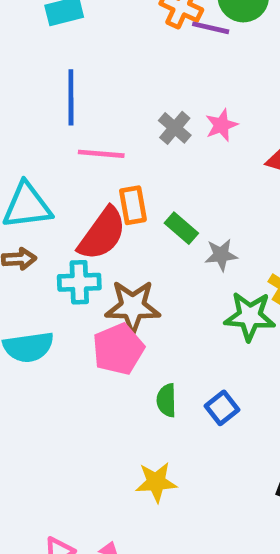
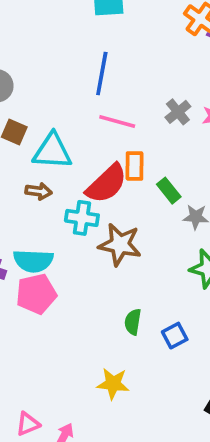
pink pentagon: (118, 349) -> (36, 294), moved

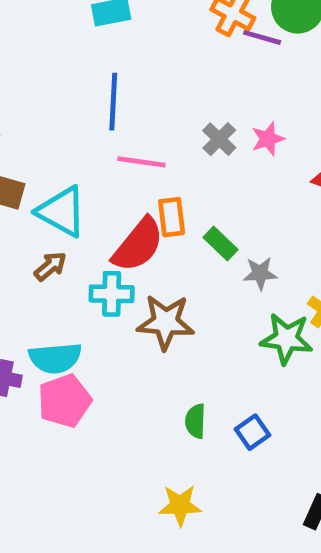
cyan triangle: (52, 151) -> (62, 212), turned 33
brown arrow: (39, 191) -> (50, 266), turned -40

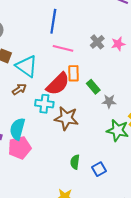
cyan semicircle: (55, 358) -> (17, 129), turned 105

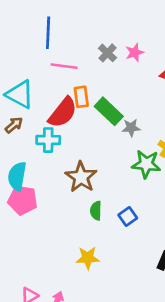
green rectangle: (93, 87) -> (109, 111), size x1.5
brown star: (66, 118) -> (81, 177), moved, turned 30
pink pentagon: (20, 148) -> (23, 200), turned 30

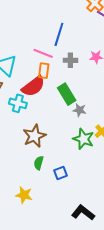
blue line: (48, 33) -> (59, 34), moved
gray cross: (107, 53) -> (70, 60), moved, turned 32
orange rectangle: (81, 97) -> (44, 71), moved

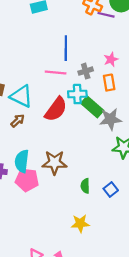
orange rectangle: (44, 71) -> (109, 83), moved
cyan cross: (18, 103) -> (77, 94), moved
gray star: (79, 110) -> (110, 119), size x1.5
brown star: (34, 136) -> (54, 163), moved, turned -30

